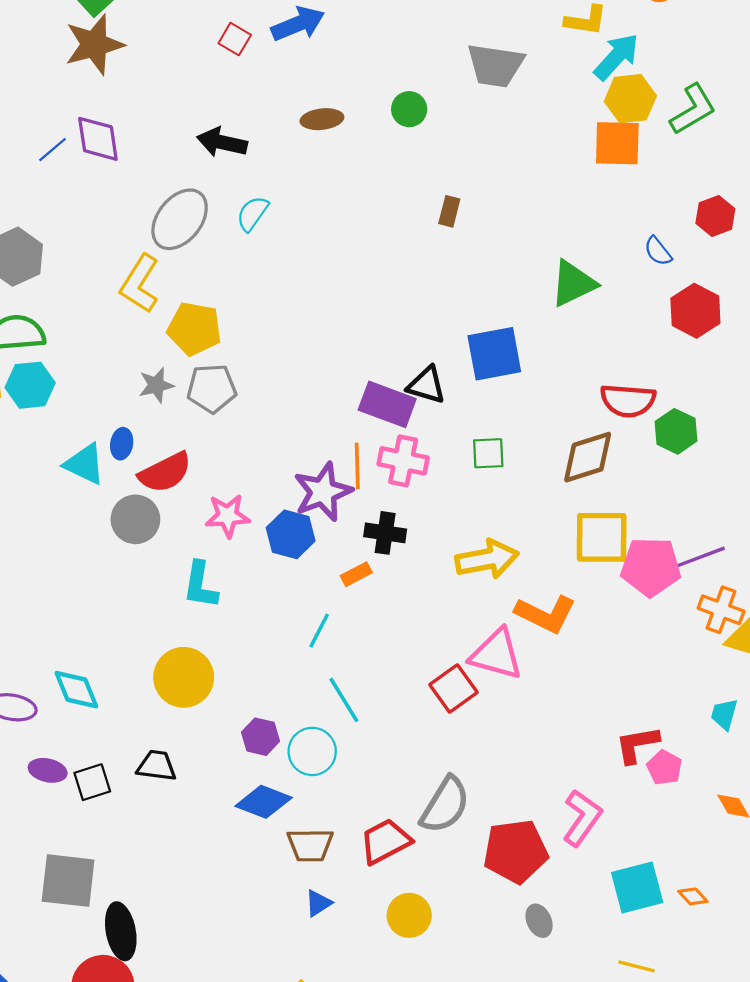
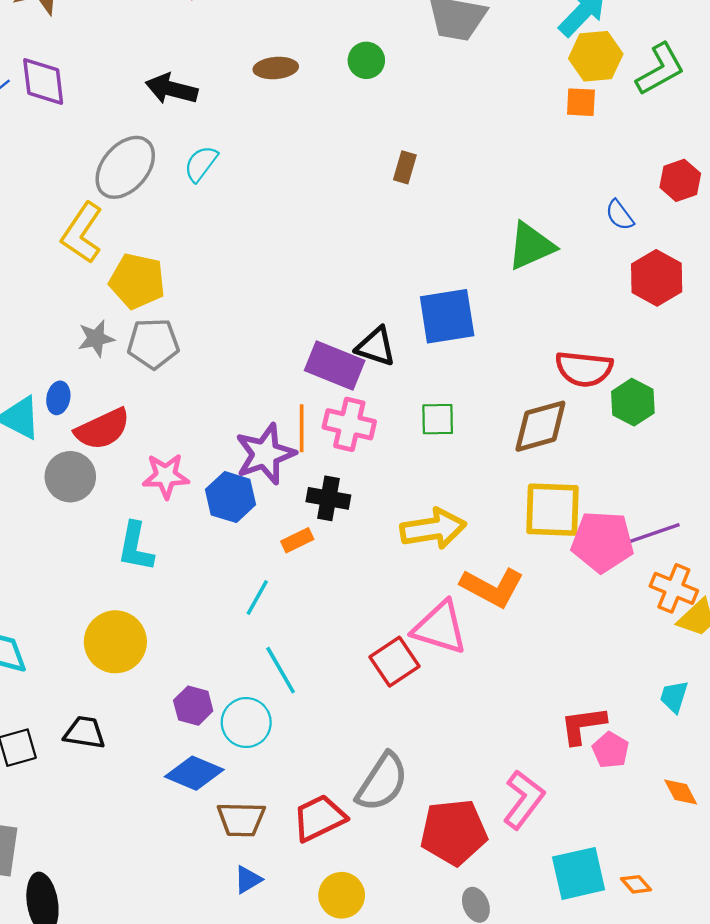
orange square: (617, 143) -> (581, 102), size x0.6

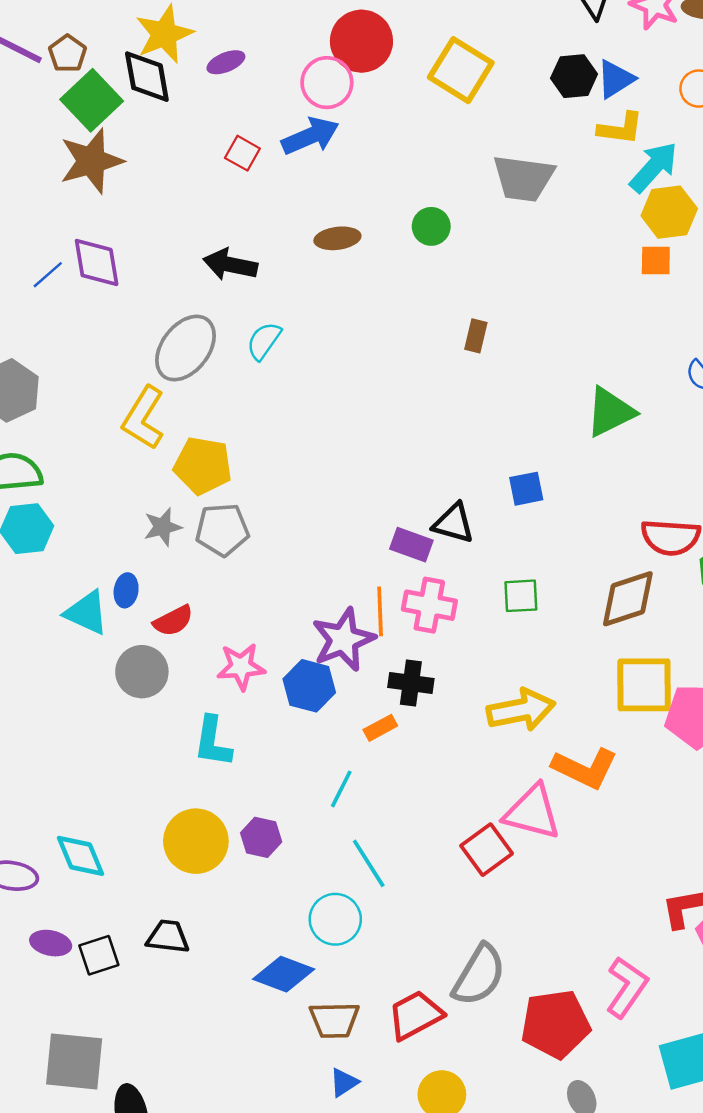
blue square: (447, 316) -> (526, 489), size x0.6
purple rectangle: (335, 365) -> (411, 545), size x0.7
red semicircle: (102, 429) -> (173, 621), size x0.7
purple hexagon: (193, 706) -> (261, 837), moved

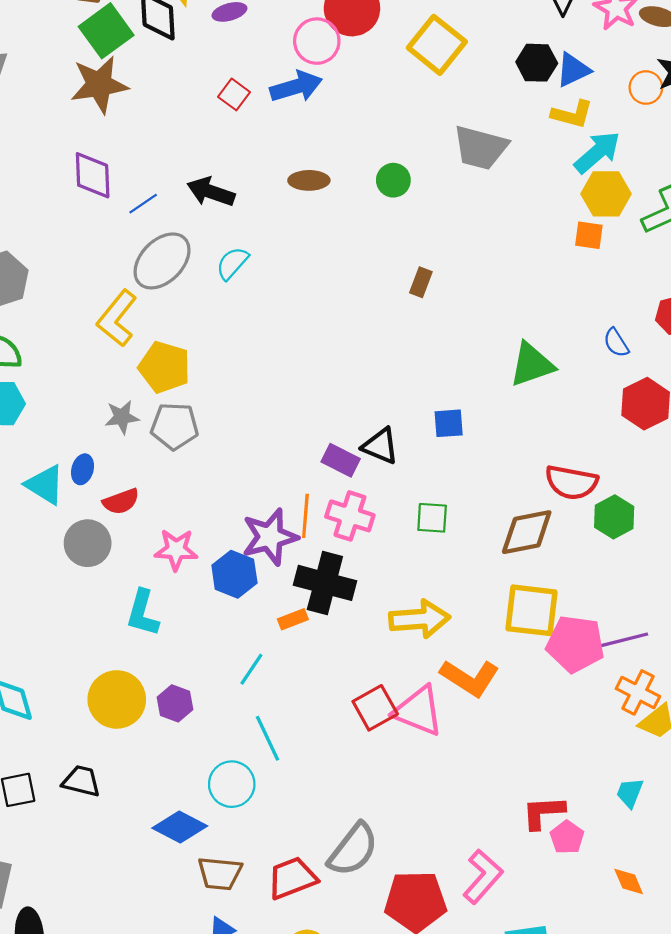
blue line: (48, 275) -> (143, 204), moved
black cross: (411, 683) -> (325, 583), size x1.5
red square: (487, 850) -> (375, 708), moved

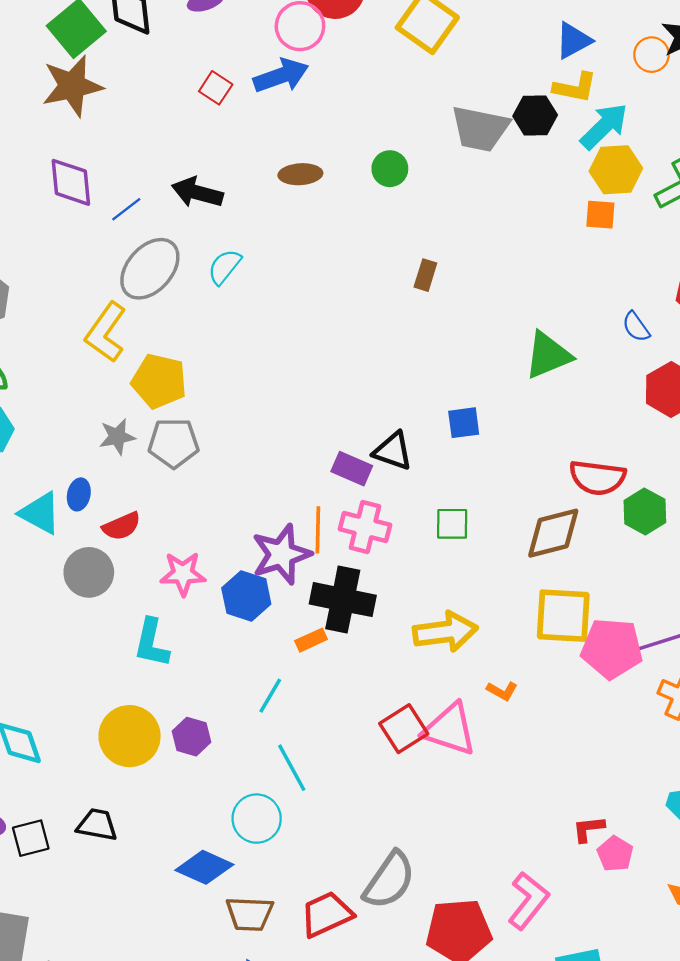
black hexagon: (537, 63) -> (535, 116), moved
orange L-shape: (470, 678) -> (502, 691), size x0.5
red L-shape: (543, 812) -> (588, 829), size x0.7

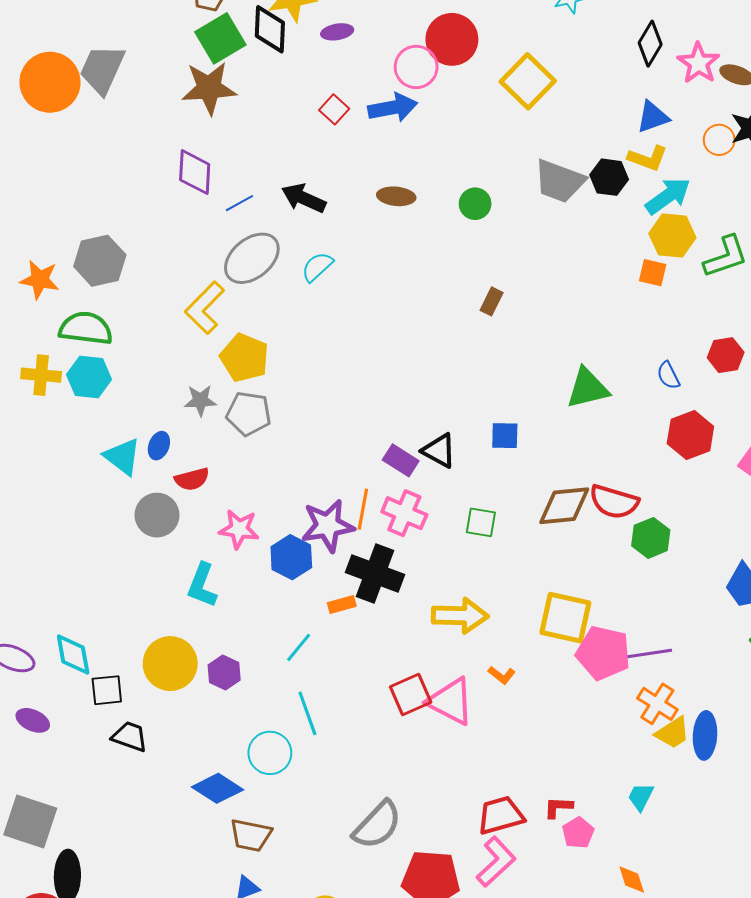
brown diamond: (553, 533) -> (564, 506), moved
black square: (31, 838) -> (107, 690), moved
red trapezoid: (327, 914) -> (501, 815), moved

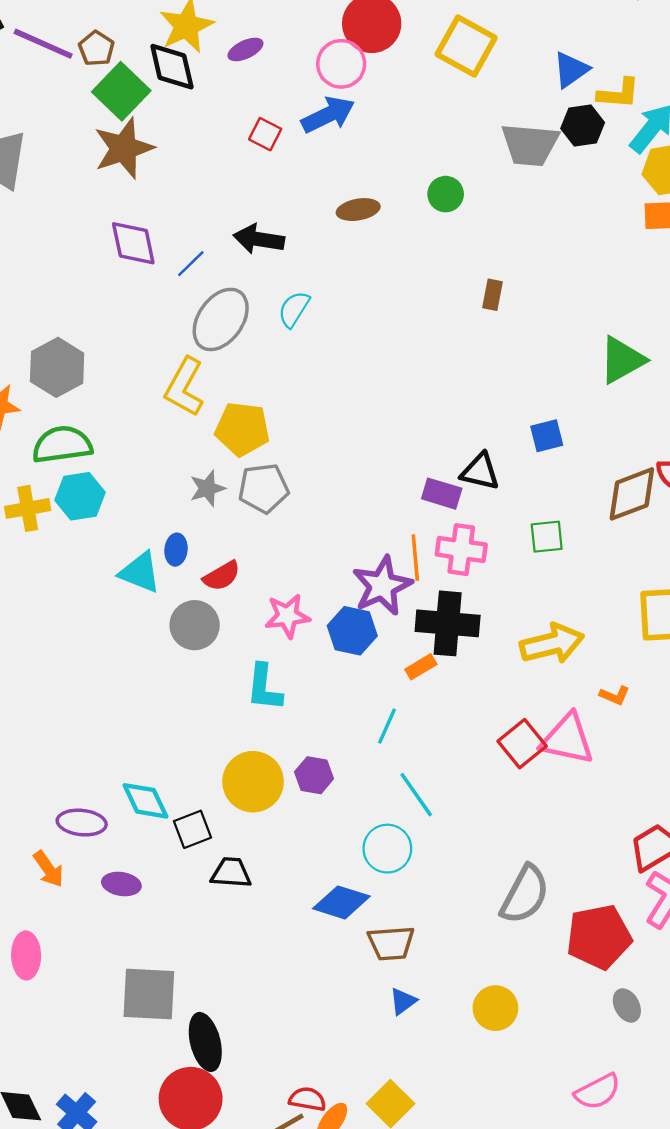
blue triangle: (653, 117) -> (571, 70), moved

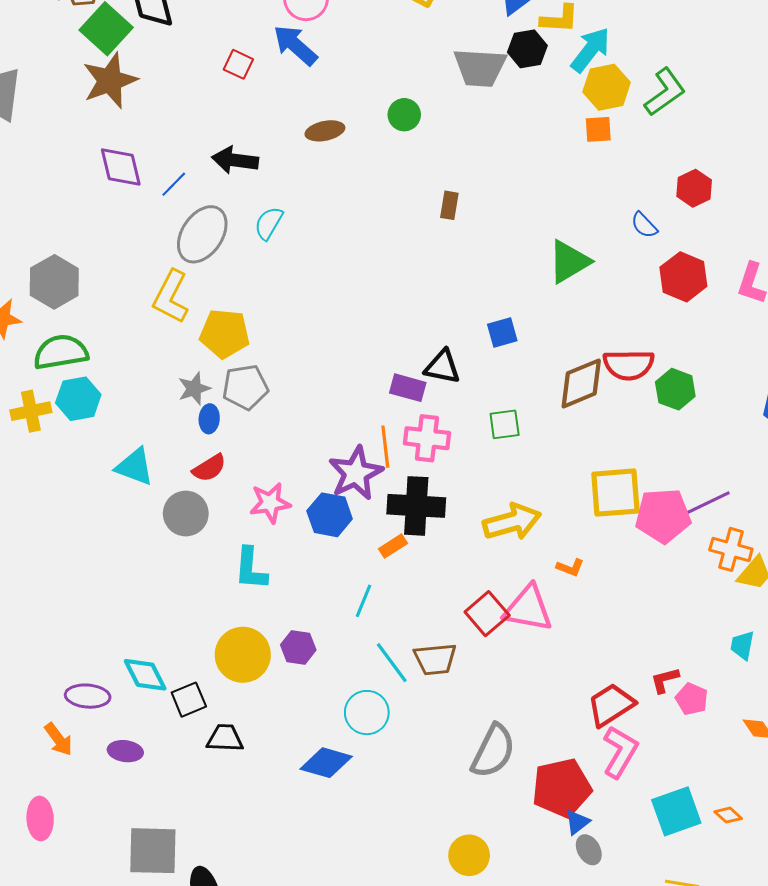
blue arrow: (328, 115) -> (295, 45), turned -111
blue ellipse: (176, 550) -> (209, 419), moved
brown trapezoid: (391, 943) -> (435, 659), moved
blue triangle: (403, 1001) -> (577, 822), moved

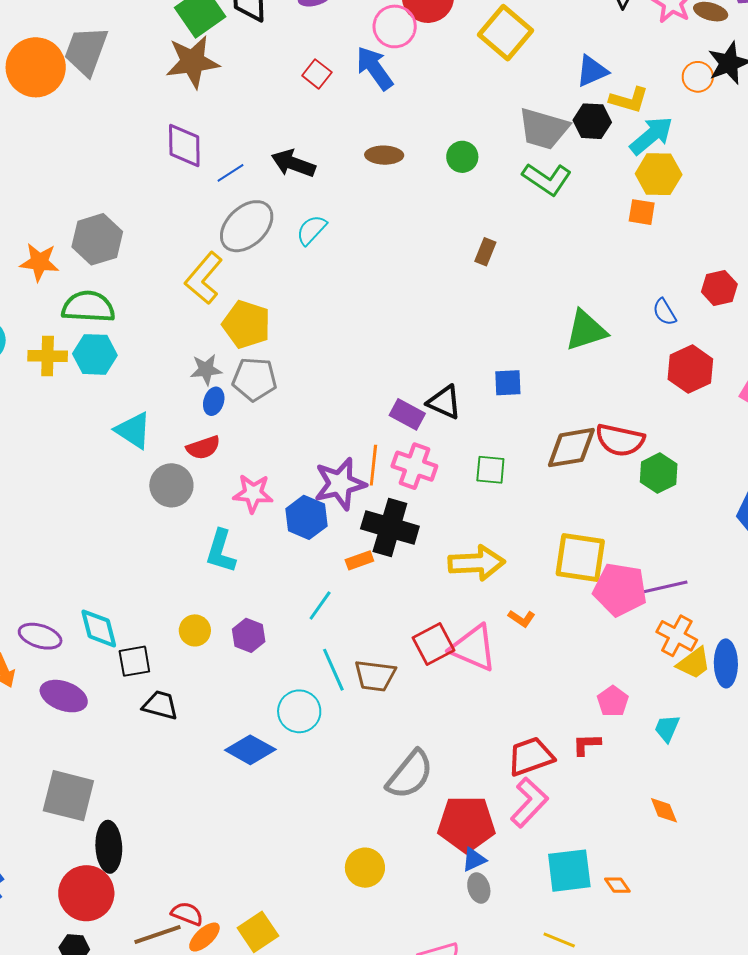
green L-shape: (665, 92) -> (547, 179), moved, turned 57
yellow circle: (243, 655) -> (195, 630), size x0.6
pink pentagon: (692, 699) -> (613, 701), moved
purple ellipse: (125, 751) -> (64, 696), size x1.4

